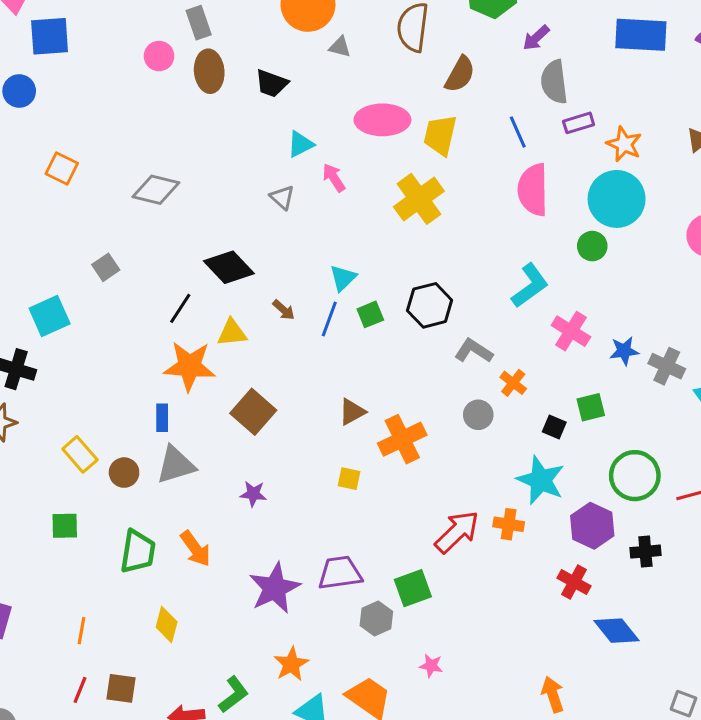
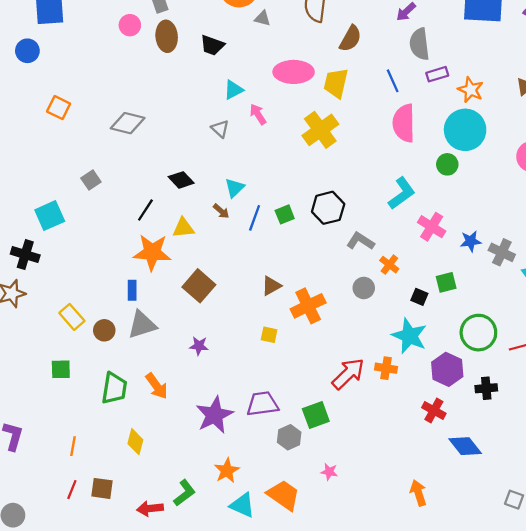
black diamond: (229, 267) -> (181, 180), size x0.7
cyan triangle: (343, 278) -> (235, 188), moved

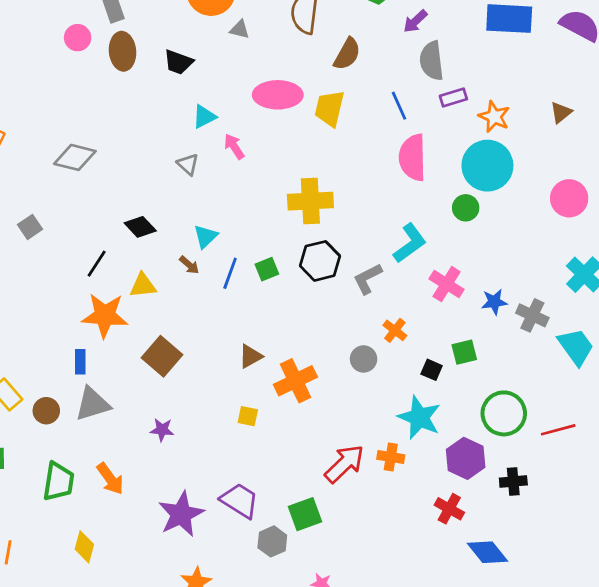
yellow cross: (320, 130) -> (310, 201), moved, turned 33
gray L-shape: (360, 241) -> (368, 279), moved, turned -60
purple trapezoid: (262, 404) -> (240, 501), turned 40

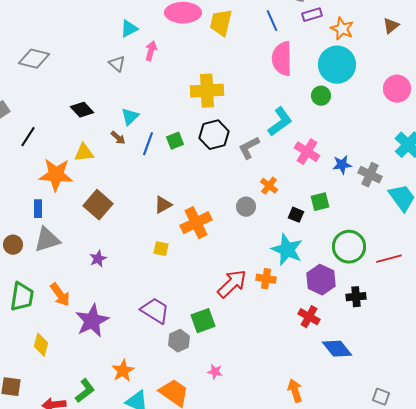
pink arrow: (234, 147) -> (151, 51), turned 48
black line: (97, 264) -> (28, 137), moved
purple star: (162, 430) -> (98, 259), turned -30
purple star: (181, 514) -> (92, 321), moved

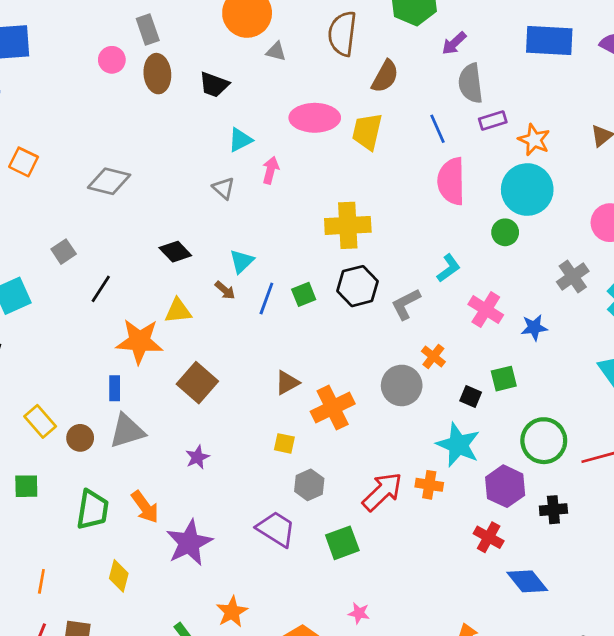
cyan L-shape: (280, 122) -> (449, 268), size x0.7
gray cross: (370, 175) -> (573, 276), moved, turned 30
gray circle: (246, 207) -> (402, 385), size x1.5
gray hexagon: (179, 341) -> (309, 485), moved

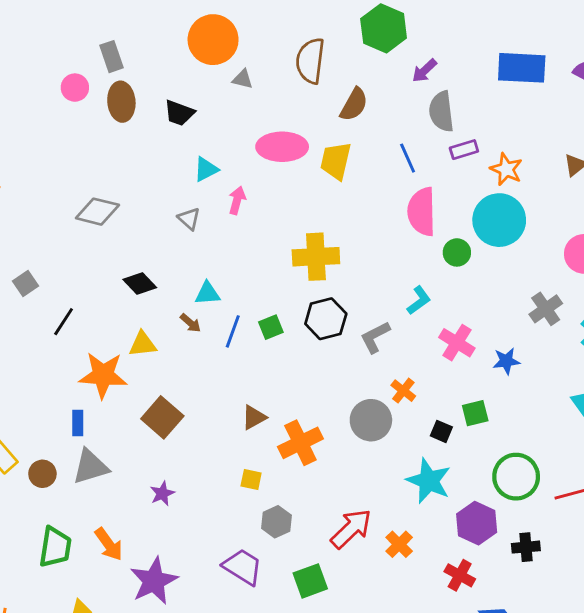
gray diamond: (109, 181) -> (97, 212), moved
green circle: (505, 232) -> (457, 252), moved
cyan triangle: (242, 261) -> (207, 293), turned 40
orange cross: (429, 485) -> (399, 544), moved, turned 36

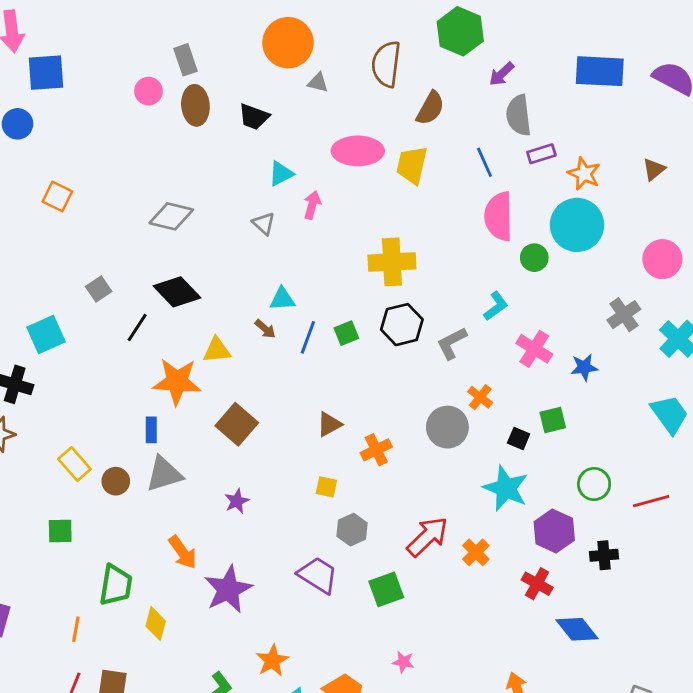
black diamond: (140, 283) -> (177, 292), moved, size x1.4
orange cross: (300, 443) -> (376, 450), size x0.7
green circle: (516, 477) -> (594, 484), size x0.7
green trapezoid: (55, 547) -> (116, 585), moved

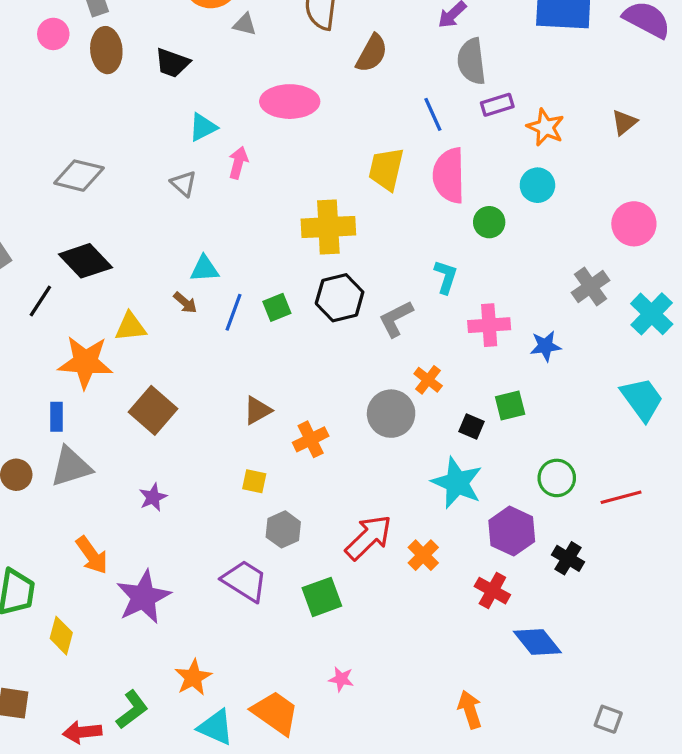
yellow trapezoid: (412, 165) -> (386, 169), moved
cyan circle: (577, 225) -> (537, 185), size x0.6
cyan L-shape: (496, 306) -> (446, 277), turned -36
pink cross: (534, 349) -> (489, 325), turned -36
black cross: (604, 555) -> (568, 558), turned 36

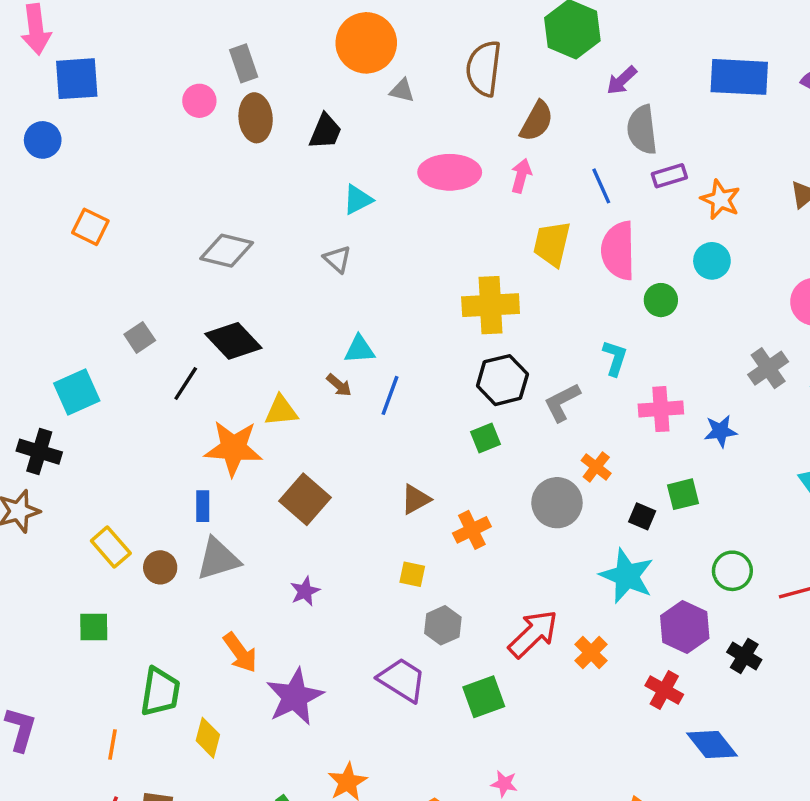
black trapezoid: (172, 63) -> (325, 131), turned -87
pink arrow: (238, 163) -> (521, 176), moved
green square: (277, 307) -> (485, 438), moved

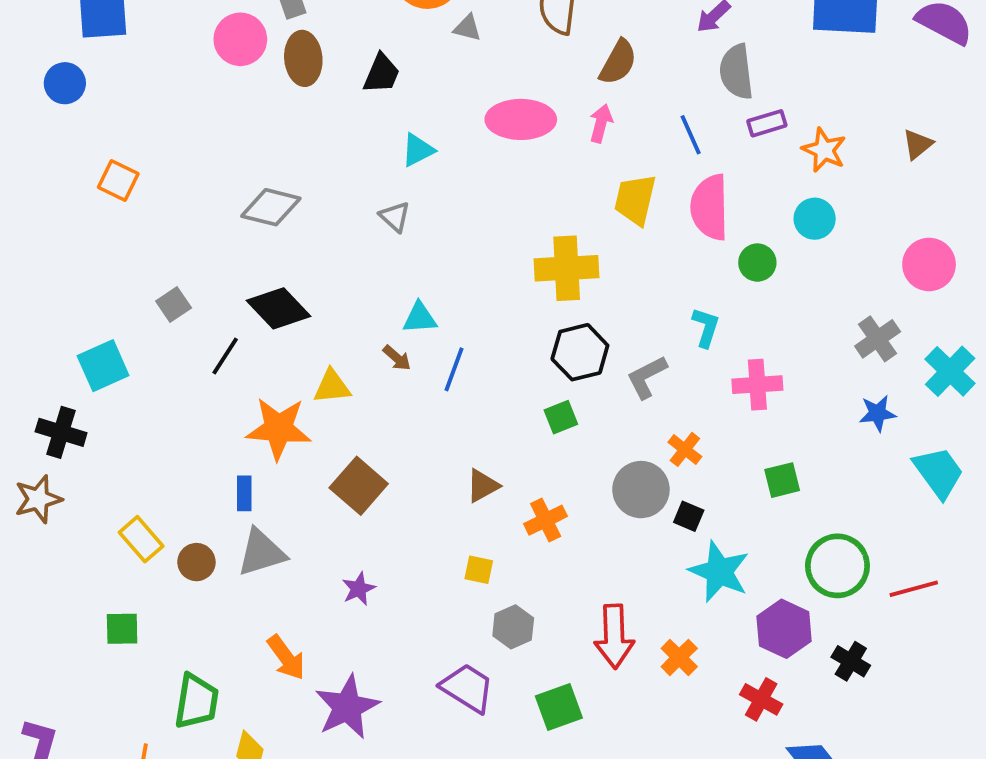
pink circle: (199, 101) -> (240, 39), size x1.4
blue star: (720, 431) -> (878, 413), moved
black square: (642, 516) -> (689, 516), moved
green circle: (732, 571) -> (837, 566), size x1.4
red arrow: (533, 634) -> (614, 636), turned 132

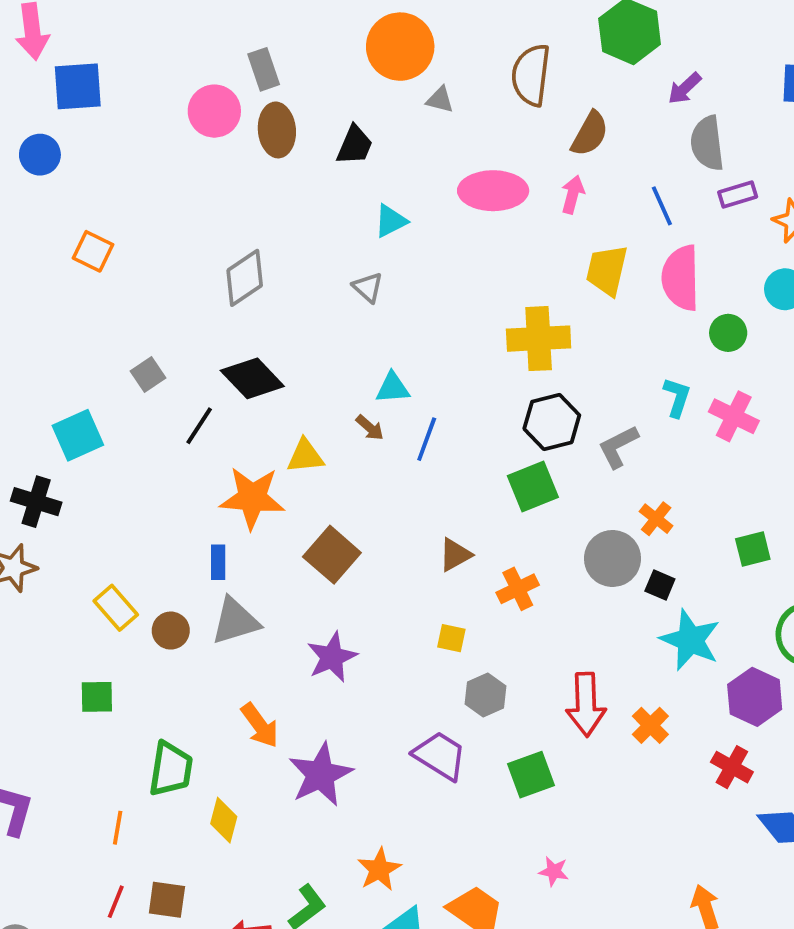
gray diamond: (271, 207) -> (245, 278), turned -48
pink cross: (757, 385) -> (734, 416), moved, turned 30
green square: (561, 417) -> (533, 486), size x1.5
purple star: (359, 589) -> (332, 657), size x1.5

